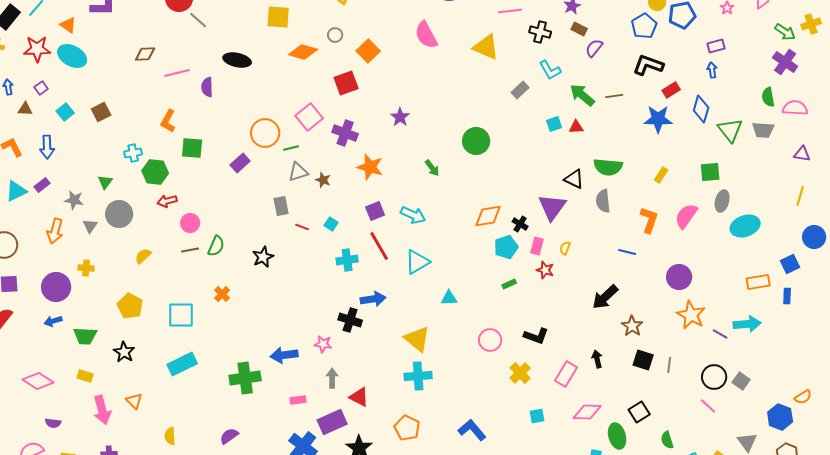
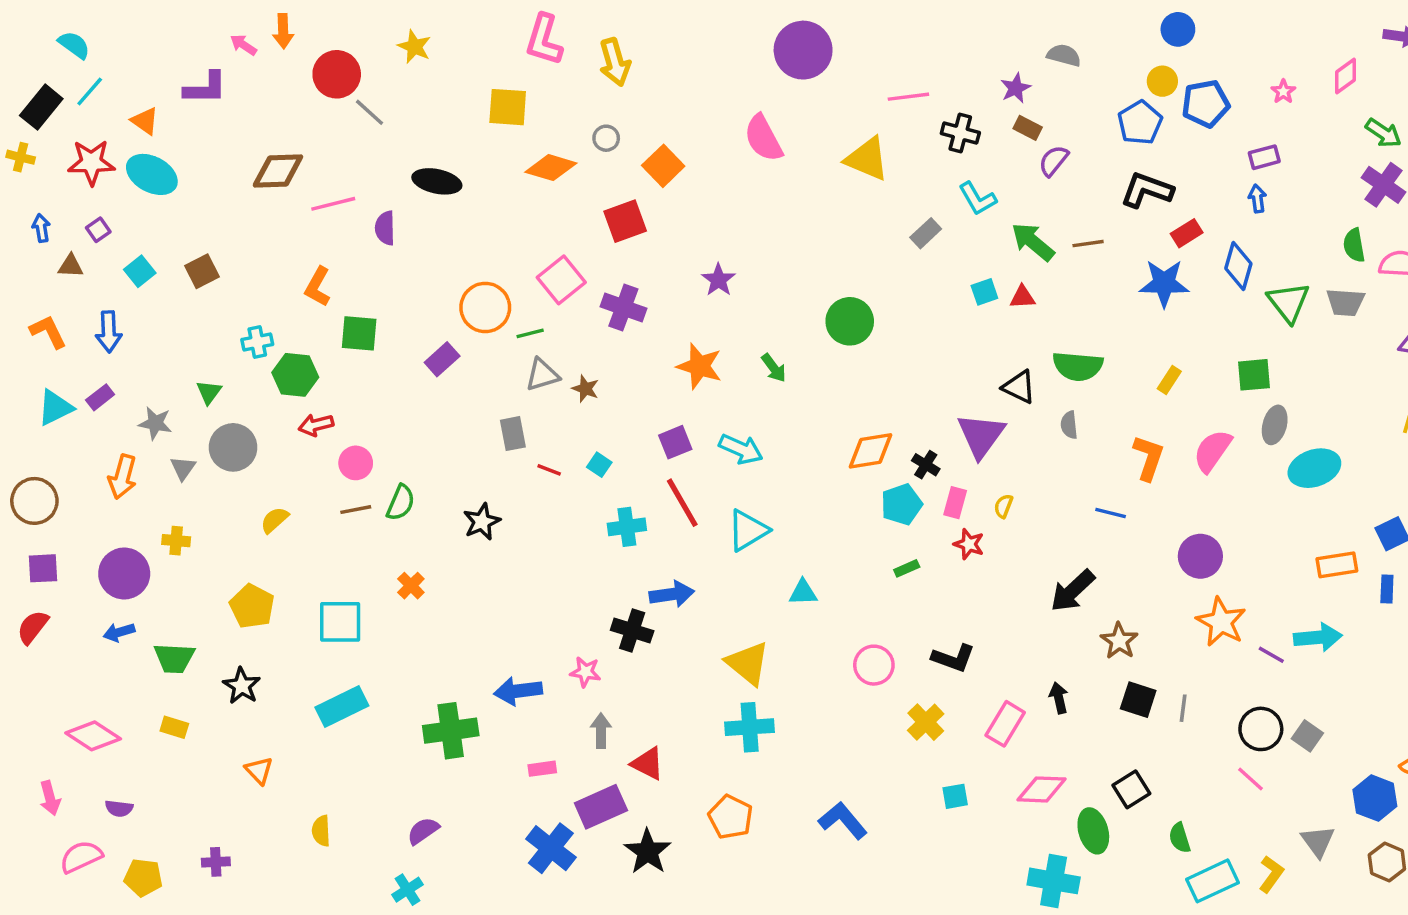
brown diamond: (145, 54) -> (278, 171), size x1.4
orange star: (370, 167) -> (699, 366), moved
gray semicircle: (603, 201) -> (1069, 425), size x0.7
pink arrow: (102, 410) -> (50, 798), moved, size x0.7

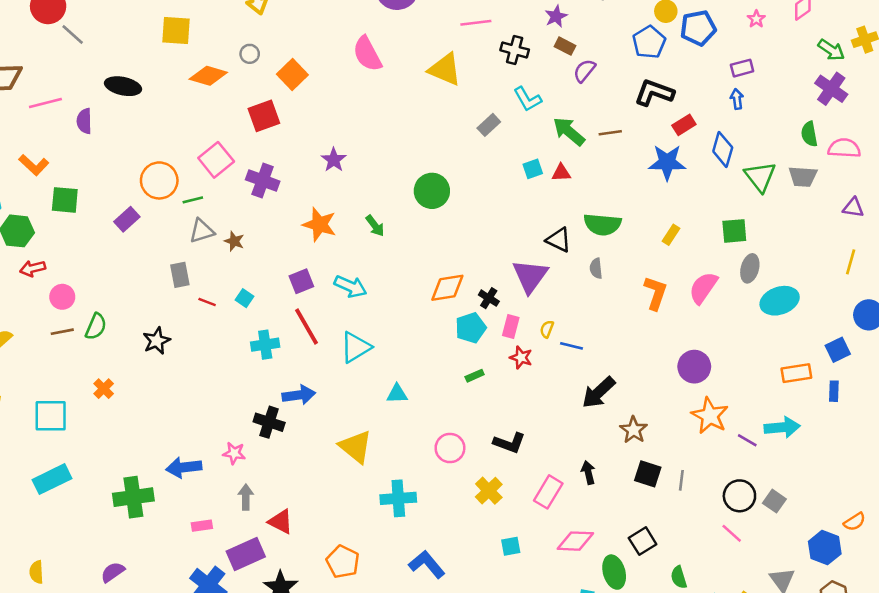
orange L-shape: (318, 287) -> (34, 165), turned -76
blue line: (1111, 513) -> (571, 346), moved
cyan cross: (750, 727) -> (398, 498), moved

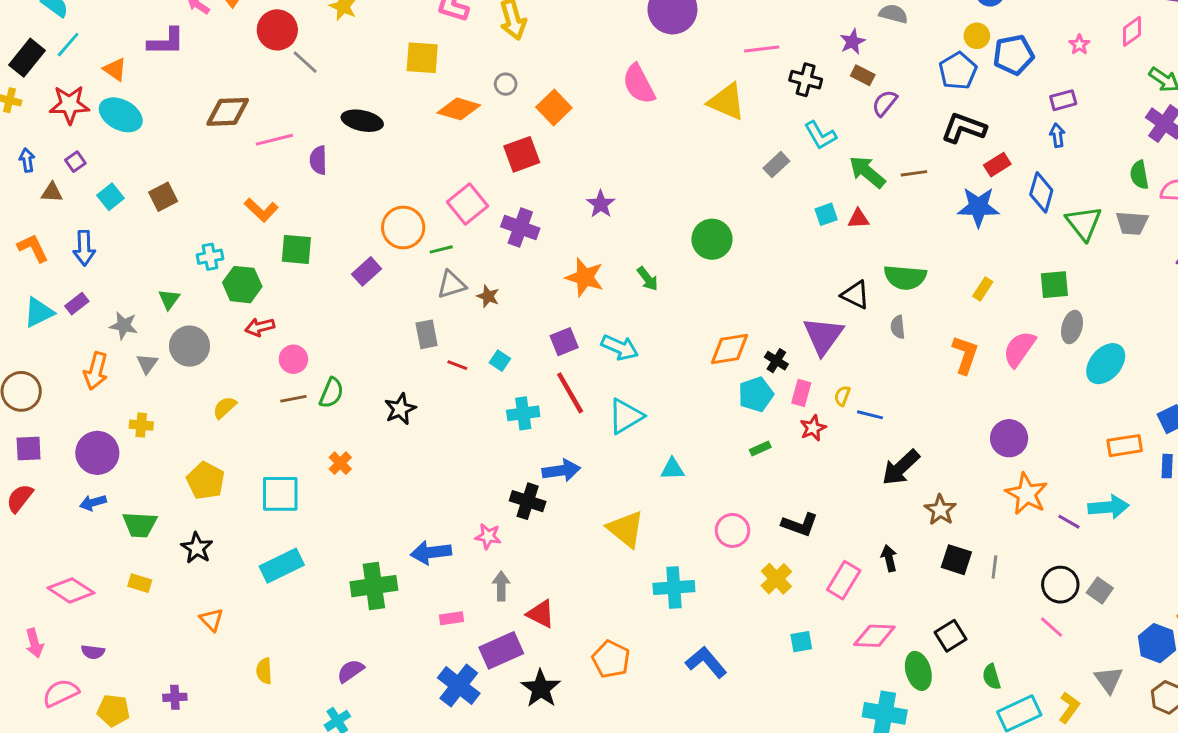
cyan ellipse: (780, 301) -> (1106, 364), turned -30
red star: (521, 358) -> (813, 428), turned 30

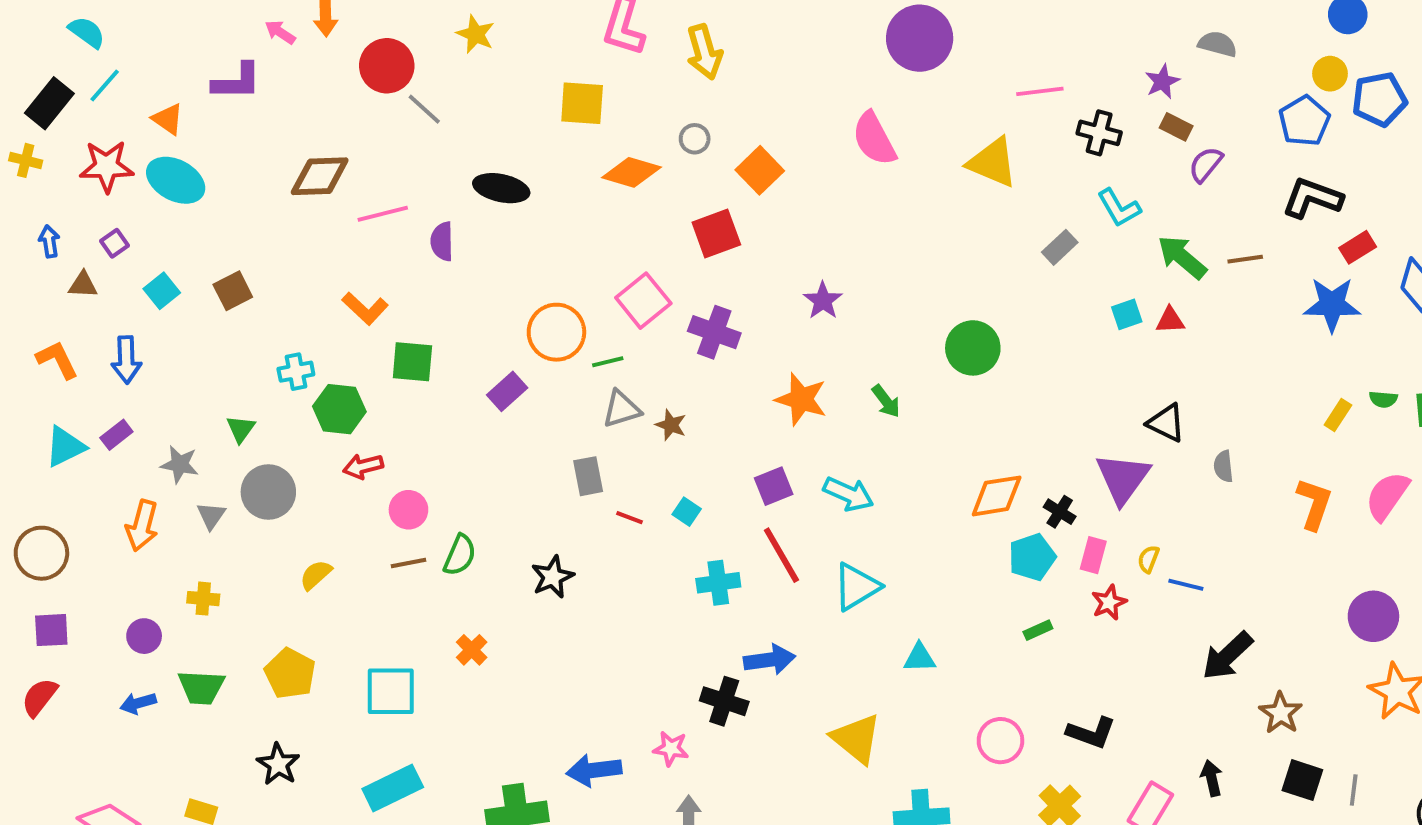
green semicircle: (905, 277) -> (1383, 399), moved, size x0.5
purple circle: (97, 453) -> (144, 636), size x0.6
green trapezoid: (140, 525) -> (201, 687), moved

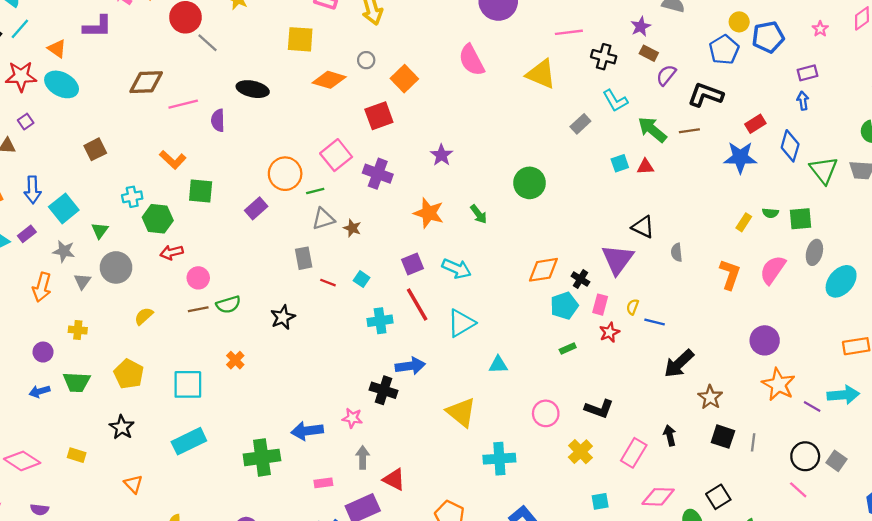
black L-shape: (1312, 198) -> (706, 95), moved
cyan square: (162, 291) -> (64, 208), moved, size x1.4
green semicircle: (460, 555) -> (228, 305), turned 50

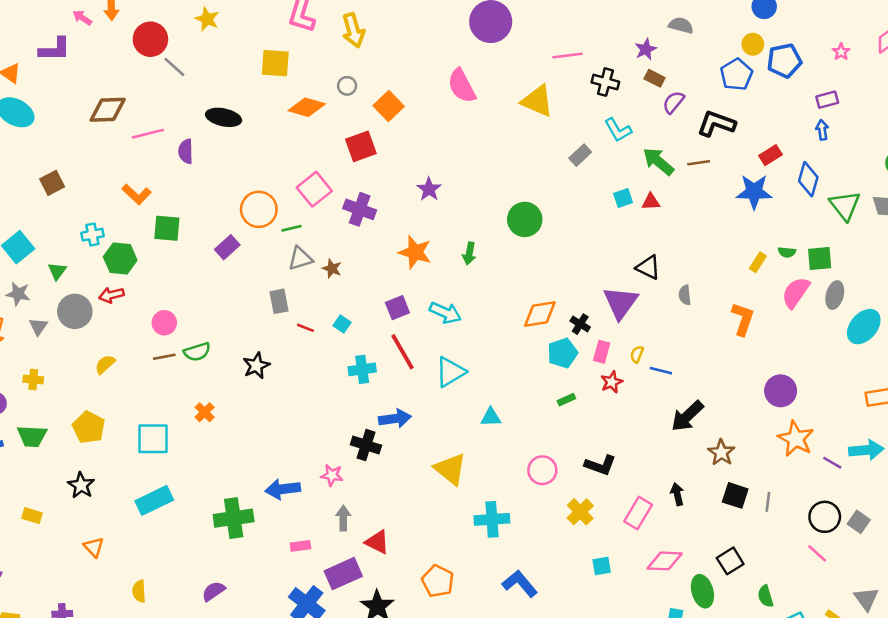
green arrow: (479, 214) -> (469, 253), turned 48
red arrow: (172, 252) -> (111, 295), moved
pink semicircle: (773, 270) -> (796, 293), moved

